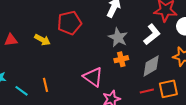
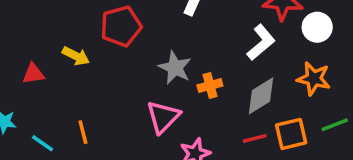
gray star: (118, 37) -> (175, 68), moved
red triangle: (11, 40) -> (33, 74), moved
pink triangle: (93, 77) -> (163, 117), turned 40

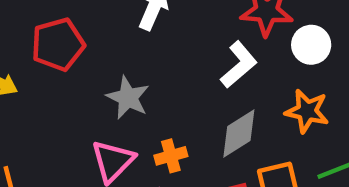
orange cross: (210, 86) -> (171, 156), moved

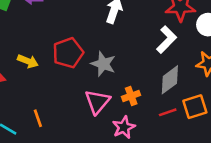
red pentagon: (58, 44) -> (68, 53), moved

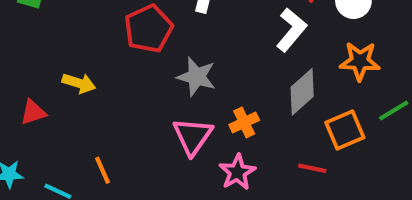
red pentagon: (68, 53) -> (149, 29), moved
red line: (168, 112) -> (312, 168), moved, turned 36

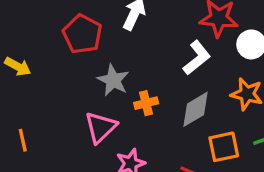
red pentagon: (149, 29) -> (82, 34), turned -30
orange cross: (244, 122) -> (146, 103), moved

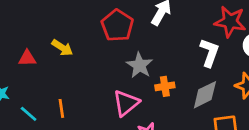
white L-shape: (197, 58) -> (209, 53), turned -36

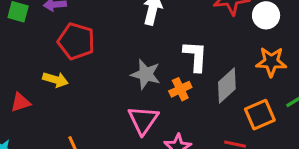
red pentagon: (117, 25) -> (76, 41), moved
white L-shape: (209, 53) -> (195, 56), moved

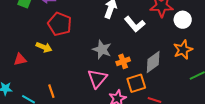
white L-shape: (195, 56) -> (135, 24), moved, turned 130
orange star: (271, 62) -> (183, 50), turned -30
orange square: (260, 115) -> (136, 83), moved

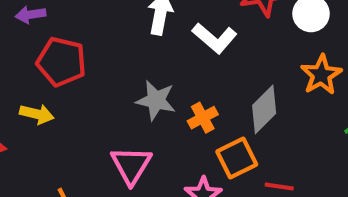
pink triangle: (97, 79) -> (131, 165), moved

